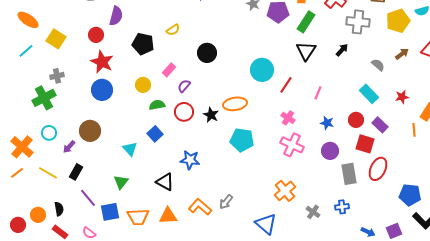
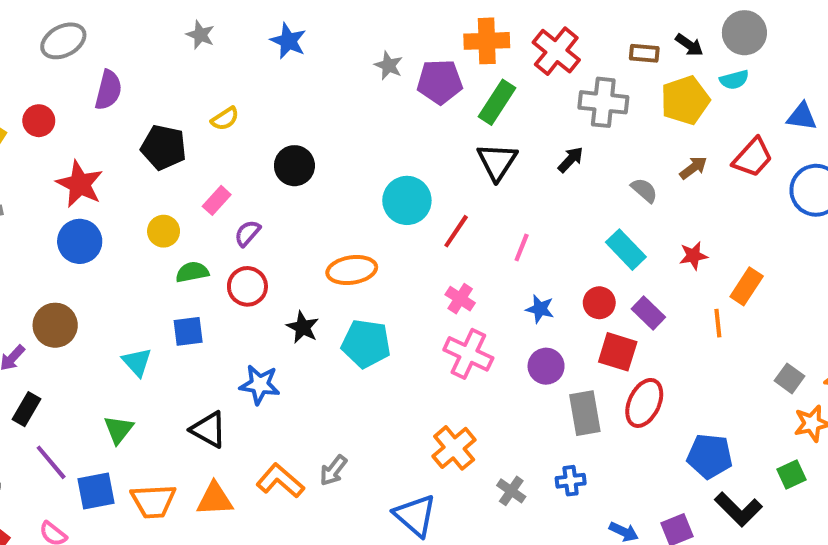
red circle: (96, 35) -> (39, 121), moved
black star: (211, 115) -> (303, 327), moved
blue square: (155, 134) -> (188, 331), turned 35

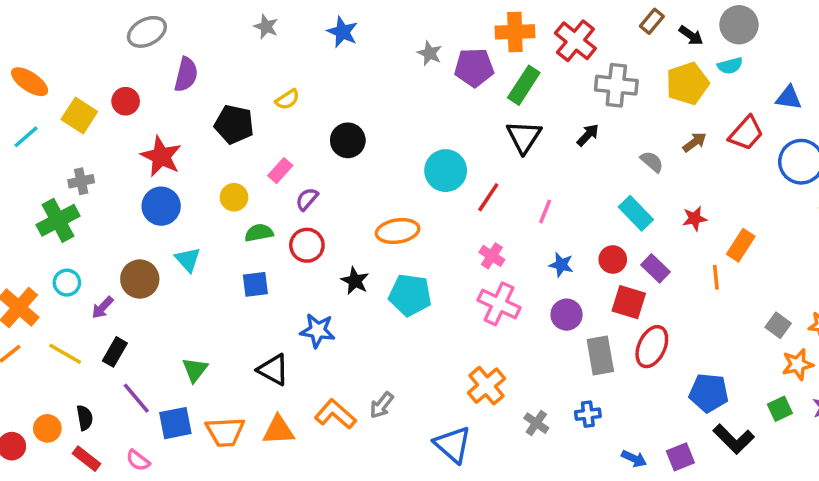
brown rectangle: (644, 53) -> (652, 21), moved, turned -55
cyan triangle: (137, 362) -> (188, 259), moved

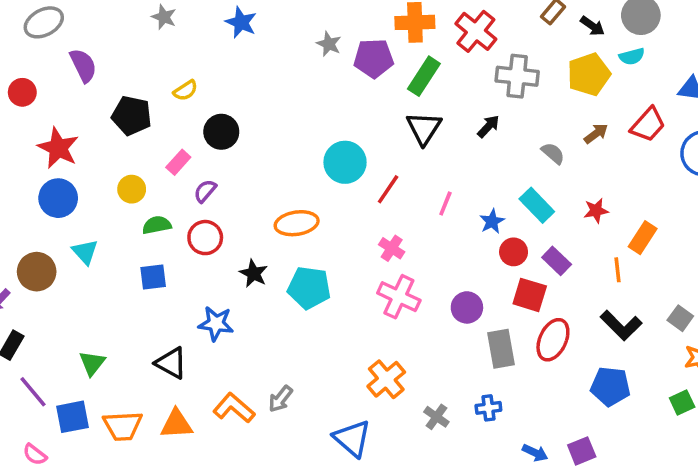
purple semicircle: (186, 75) -> (83, 65), turned -40
black circle: (348, 140) -> (221, 132), moved
blue star: (561, 265) -> (492, 221), moved, turned 30
black L-shape: (734, 439) -> (621, 325), moved

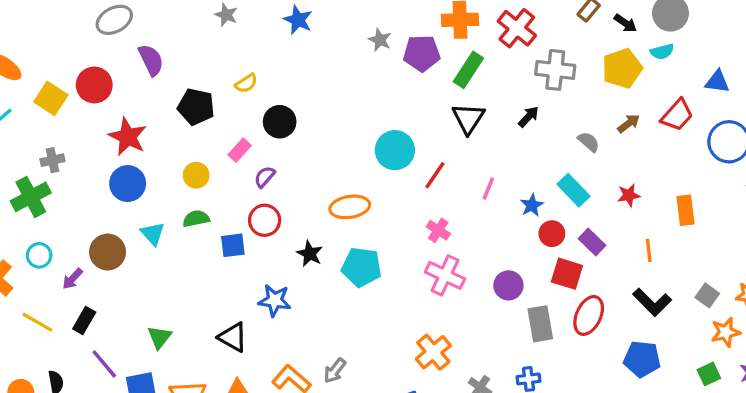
red circle: (22, 92) -> (94, 85), size x1.4
green semicircle: (157, 225) -> (196, 219), moved
orange rectangle: (643, 238) -> (686, 210), moved, turned -40
blue square: (153, 277) -> (233, 245), moved

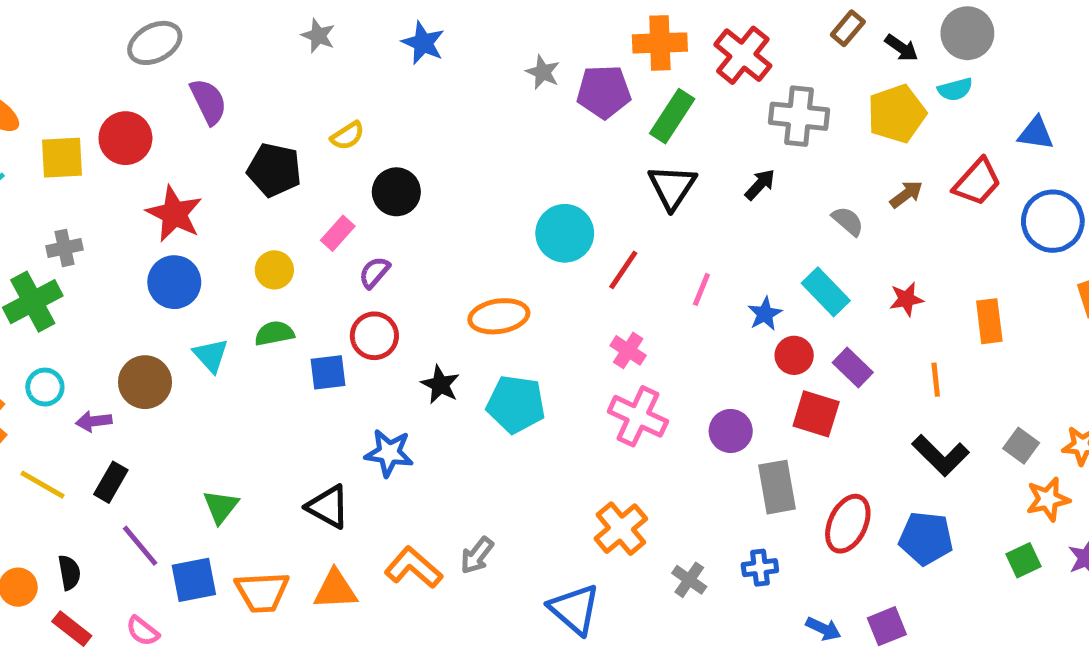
yellow square: (51, 98) -> (62, 158), turned -36
purple arrow: (73, 279) -> (94, 421), turned 40
red ellipse: (589, 315) -> (848, 524), moved

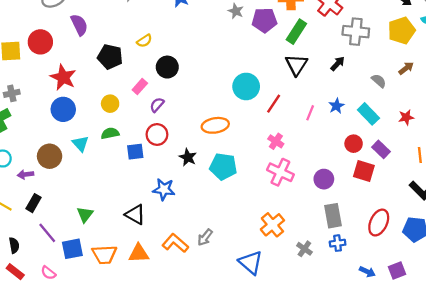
blue star: (765, 314) -> (336, 106), moved
gray rectangle: (777, 487) -> (333, 216), moved

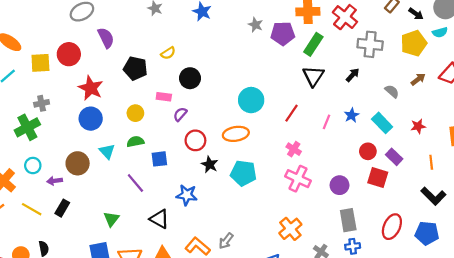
pink rectangle: (140, 86) -> (164, 97), turned 56
cyan circle: (246, 86) -> (251, 100), moved
red circle: (157, 134) -> (195, 140), moved
purple line: (47, 233) -> (135, 183), moved

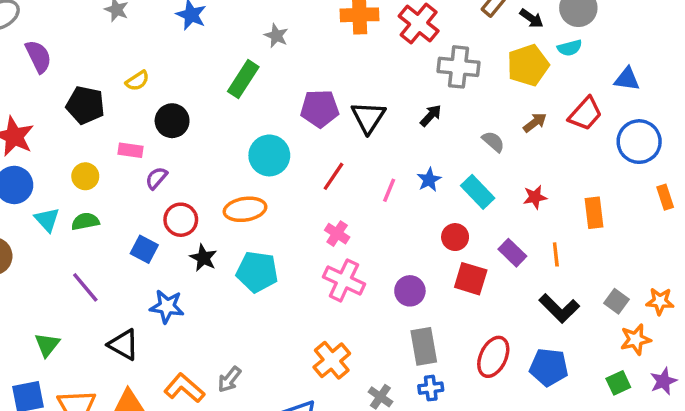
purple pentagon: (283, 33) -> (320, 109), moved
green rectangle: (313, 44) -> (243, 79), moved
cyan triangle: (107, 151) -> (47, 220), moved
purple rectangle: (394, 157) -> (512, 253), moved
blue square: (159, 159) -> (144, 249), moved, turned 35

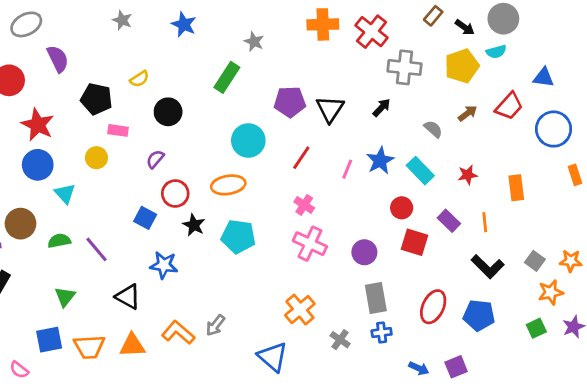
pink rectangle: (130, 150) -> (118, 130), moved
blue star: (429, 180) -> (380, 161), size x1.4
green semicircle: (85, 221) -> (59, 241), moved

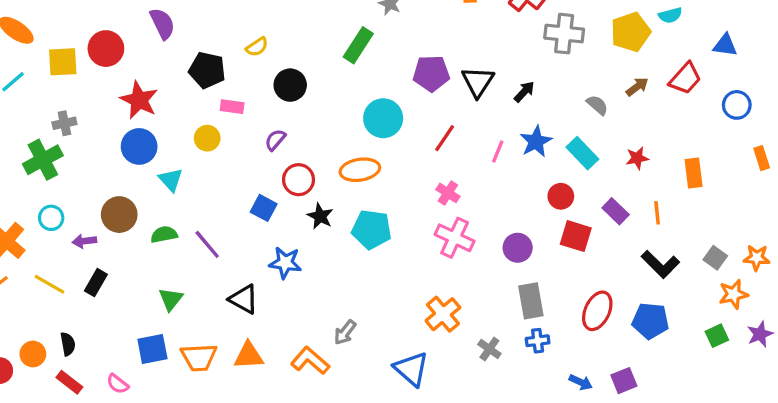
black arrow: (382, 108) -> (524, 92), moved
blue circle: (554, 129) -> (737, 105), size x0.7
orange L-shape: (178, 332) -> (310, 361), moved

